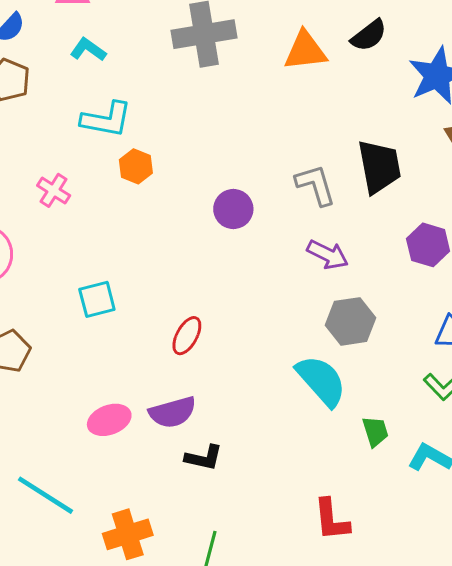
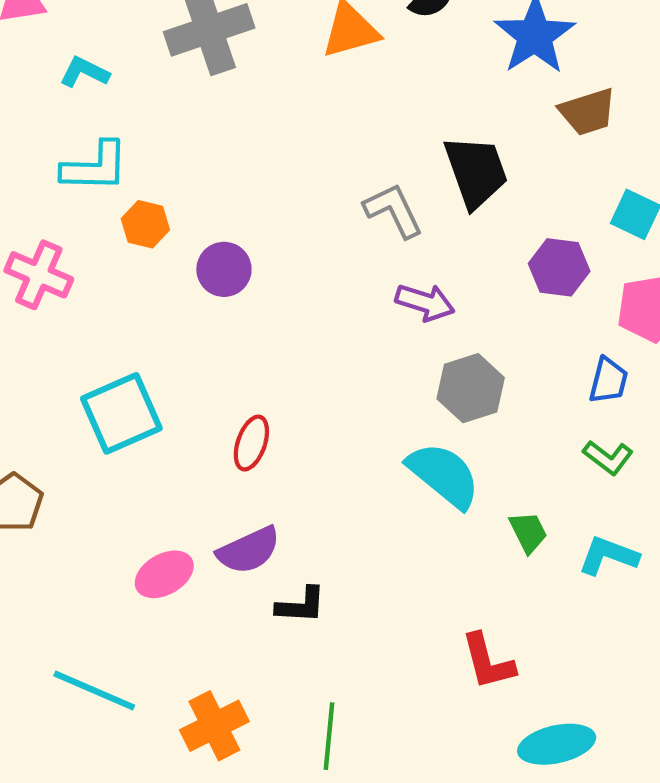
cyan L-shape: (88, 50) -> (84, 72), moved
pink cross: (54, 190) -> (39, 275), size x1.4
purple circle: (233, 209) -> (224, 269), moved
cyan square: (97, 299) -> (121, 413), size x1.5

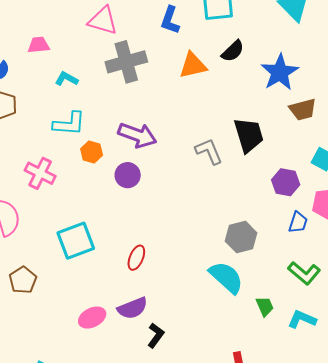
purple arrow: (425, 302) -> (137, 135), moved, size x1.4
blue trapezoid: (608, 380) -> (298, 222), moved
green L-shape: (608, 457) -> (304, 273), size x1.4
black L-shape: (301, 605) -> (156, 335), turned -60

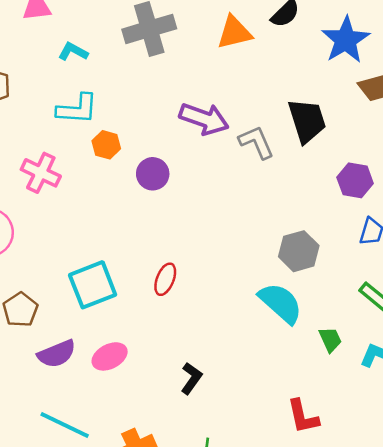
purple arrow: (137, 135) -> (204, 119), moved
cyan square: (76, 241) -> (93, 285), moved
purple semicircle: (132, 308) -> (57, 354), moved

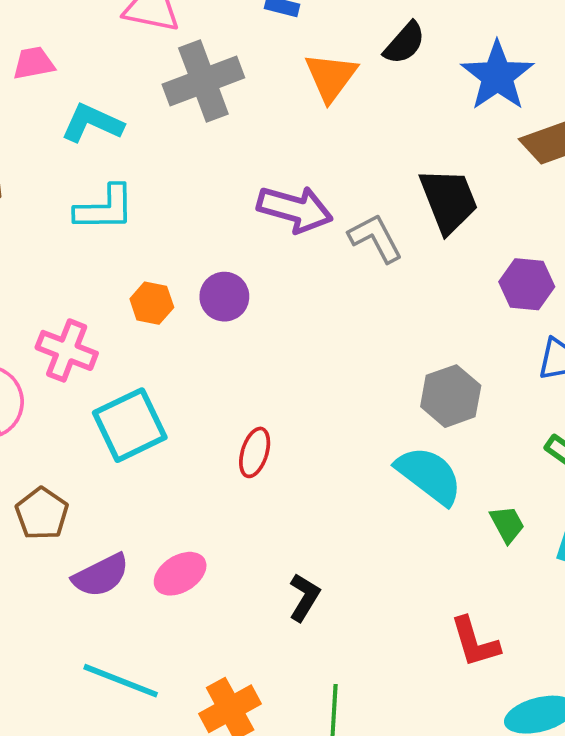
orange triangle: (234, 32) -> (331, 77), turned -36
cyan L-shape: (73, 52) -> (92, 123), size x1.4
orange hexagon: (106, 145) -> (152, 303), moved
pink cross: (41, 173) -> (67, 350), moved
cyan square: (93, 285) -> (130, 425), moved

